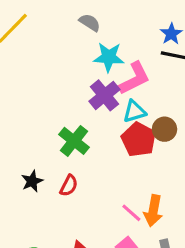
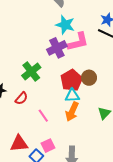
cyan triangle: (134, 111) -> (72, 96), moved
orange arrow: (153, 211) -> (72, 112), moved
pink line: (131, 213) -> (43, 116), moved

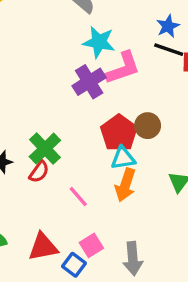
green cross: (31, 72) -> (45, 149), moved

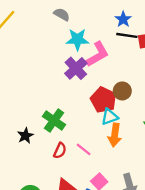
red semicircle: (39, 172) -> (60, 151), moved

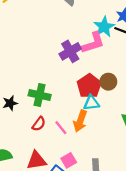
cyan star: (77, 39) -> (104, 27), moved, turned 30
green cross: (54, 120) -> (40, 95), turned -35
orange arrow: (115, 135) -> (80, 121), moved

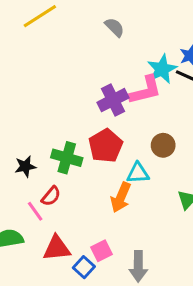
red pentagon: (89, 86) -> (106, 146), moved
red semicircle: (39, 124) -> (51, 196), moved
pink line: (61, 128) -> (35, 211), moved

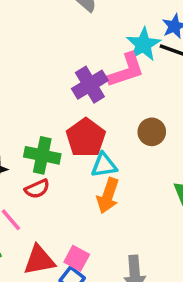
cyan triangle: (138, 173) -> (104, 165), moved
red semicircle: (51, 196) -> (37, 189), moved, turned 30
pink square: (101, 251) -> (77, 258), moved, turned -30

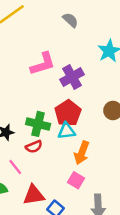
pink L-shape: (126, 70) -> (43, 64), moved
cyan triangle: (104, 165) -> (67, 131), moved
pink square: (77, 258) -> (76, 180), moved

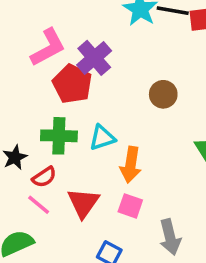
red pentagon: (68, 113) -> (72, 84), moved
red semicircle: (34, 147) -> (44, 177), moved
red triangle: (34, 195) -> (83, 203), moved, turned -35

